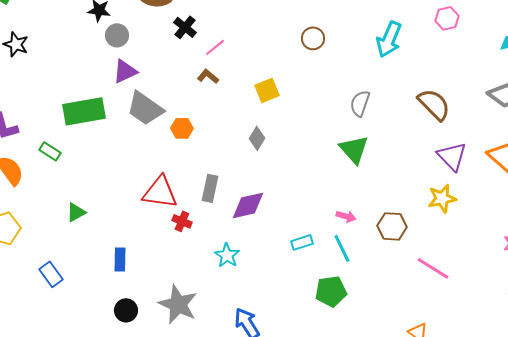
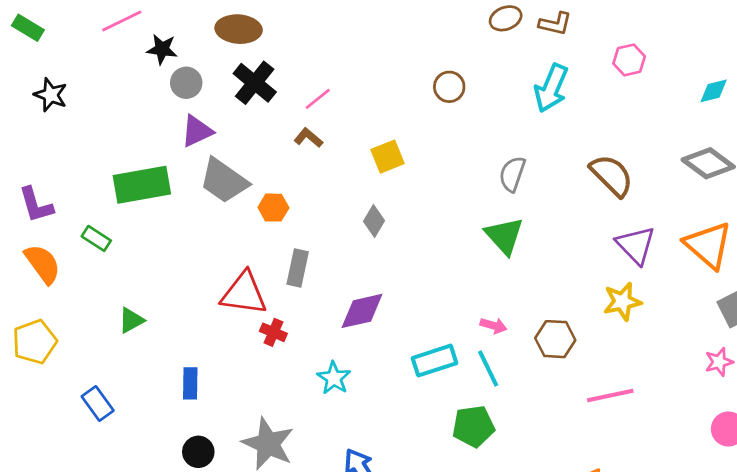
black cross: (185, 27) -> (255, 83), moved, size x1.4
gray rectangle: (210, 188) -> (298, 268), moved
cyan rectangle: (302, 242) -> (434, 361), size x1.5
pink line: (433, 268) -> (610, 395), turned -44

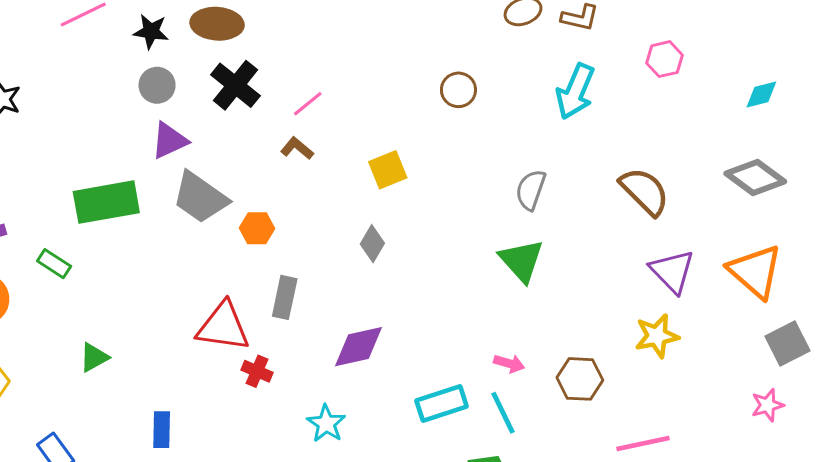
black star: (162, 49) -> (151, 31), moved

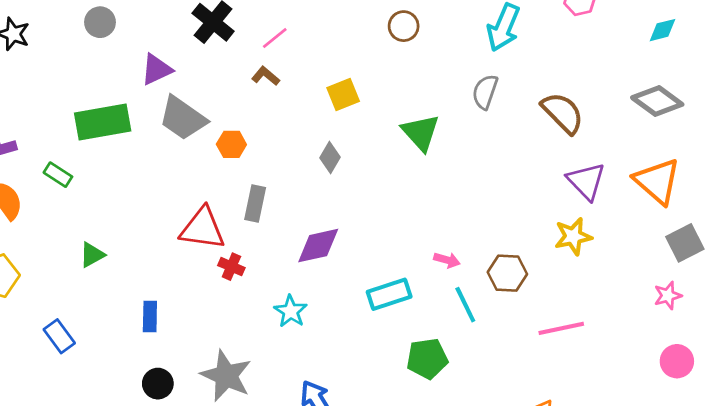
gray circle: (157, 85) -> (100, 22), moved
gray semicircle: (531, 190) -> (485, 92), moved
green triangle: (521, 261) -> (421, 133), moved
cyan line: (503, 413) -> (465, 305), moved

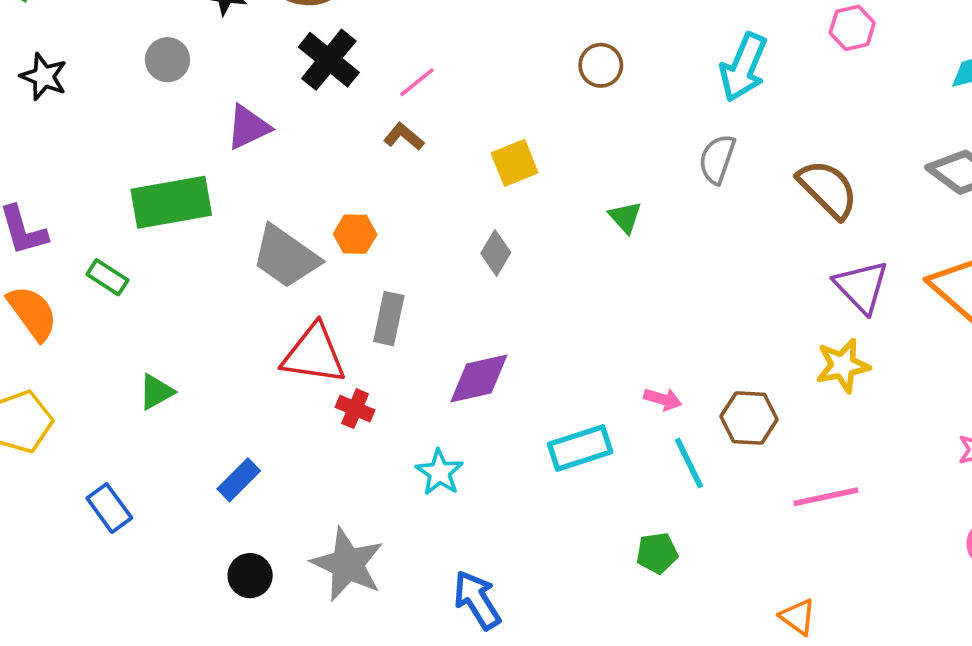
gray trapezoid: (183, 118) -> (286, 257), moved
green triangle: (421, 133) -> (625, 217), size x0.6
blue rectangle: (150, 317) -> (239, 480), turned 44
green pentagon: (427, 359) -> (657, 553), moved, size x0.7

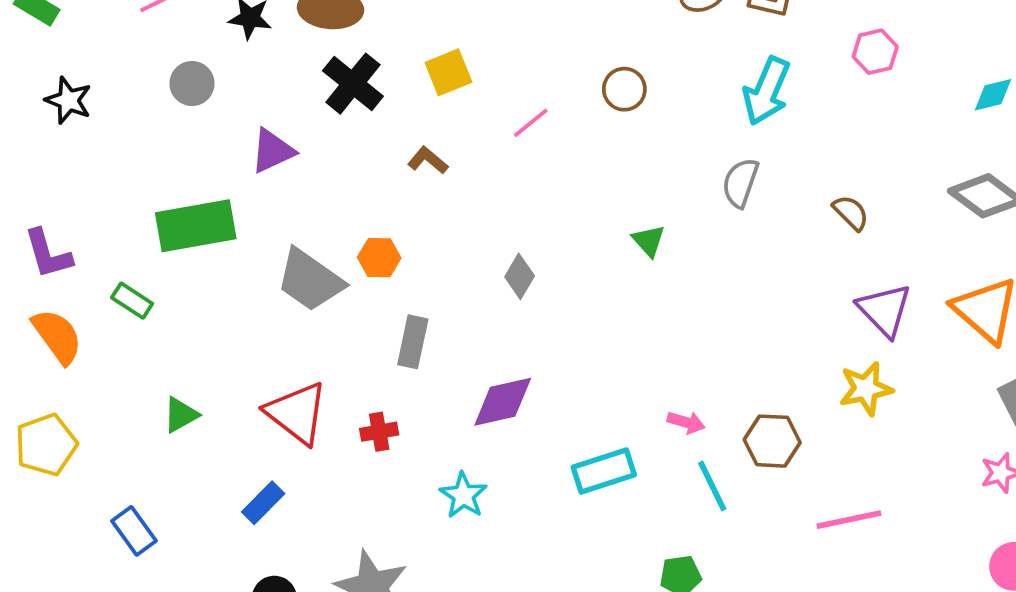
pink line: (417, 82) -> (531, 123), moved
yellow square: (515, 163) -> (448, 72), moved
brown semicircle: (828, 189) -> (851, 213), size x0.6
red triangle: (314, 354) -> (297, 413), moved, turned 30
red cross: (355, 409) -> (379, 432), turned -33

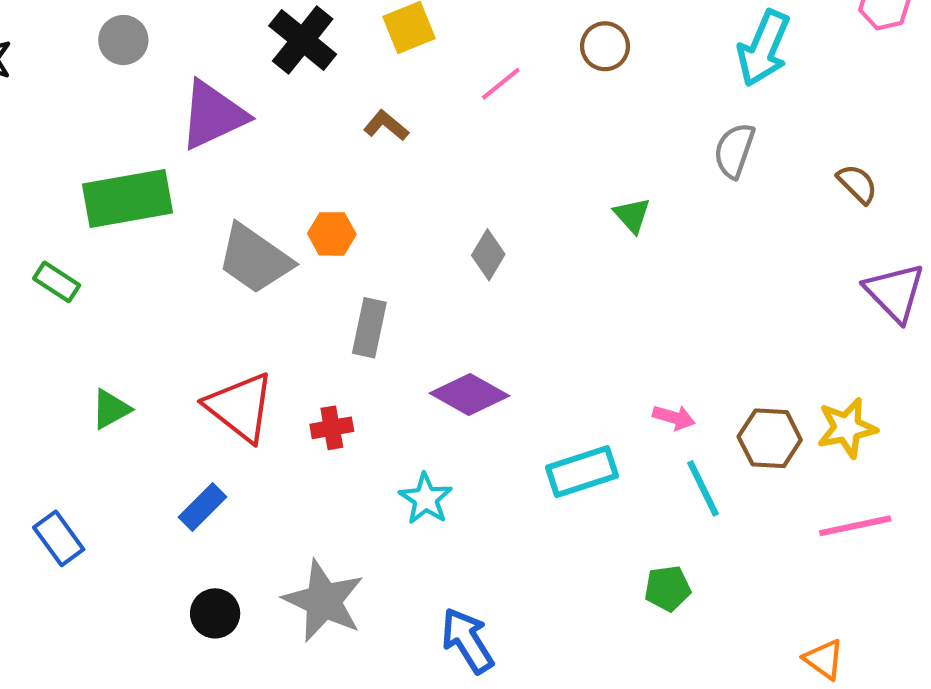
purple triangle: (272, 151) -> (213, 115), size x1.4
yellow star: (866, 389) -> (847, 428), moved
purple diamond: (503, 402) -> (469, 394), turned 42

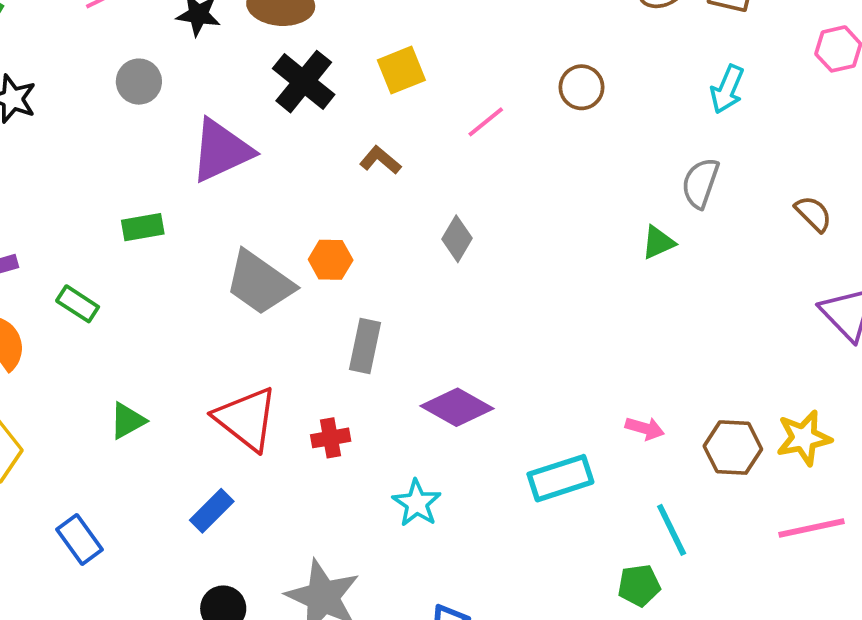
cyan arrow: (763, 48) -> (727, 89), size x0.7
green rectangle: (128, 198) -> (143, 227), size x0.5
green triangle: (632, 215) -> (658, 242), moved, turned 48
gray diamond: (488, 255) -> (457, 239), moved
cyan line: (703, 488) -> (672, 530), moved

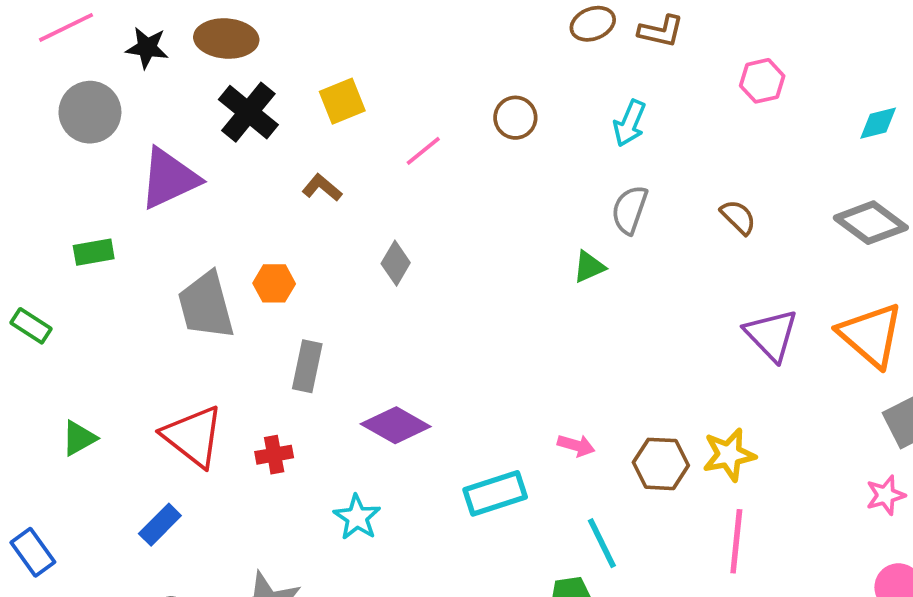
gray circle: (139, 82) -> (90, 112), size x1.4
cyan arrow: (727, 89) -> (630, 123), moved
brown semicircle: (813, 214) -> (738, 217), moved
gray trapezoid: (260, 283) -> (206, 306), turned 40
pink line: (811, 528) -> (736, 541), turned -72

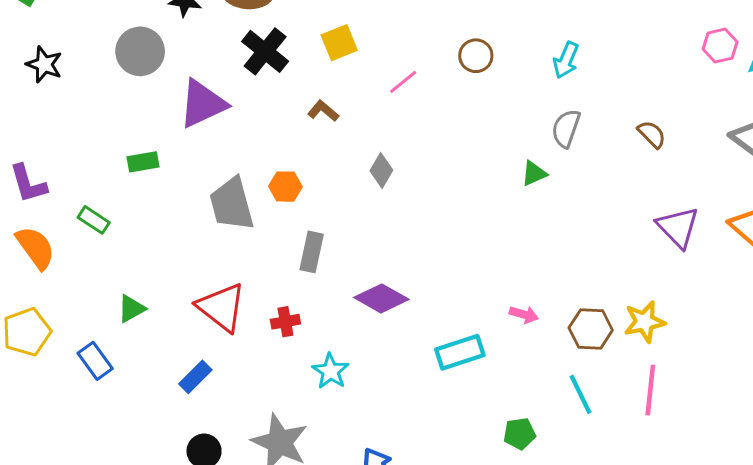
pink hexagon: (762, 81) -> (720, 46), moved
cyan star: (357, 517) -> (330, 371), moved
cyan line: (602, 543) -> (580, 394), moved
blue rectangle: (33, 552) -> (95, 361), moved

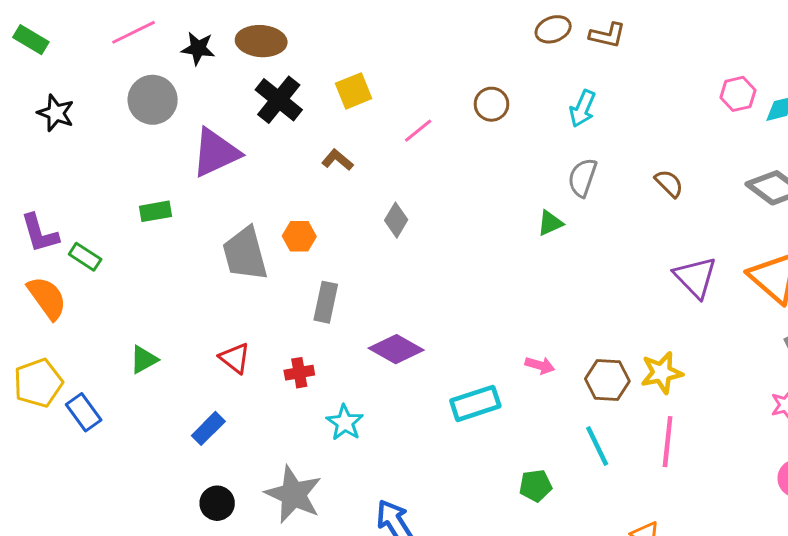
green rectangle: (94, 220) -> (85, 257), moved
red triangle: (221, 307) -> (235, 358), size x0.6
blue rectangle: (95, 361) -> (84, 412), moved

